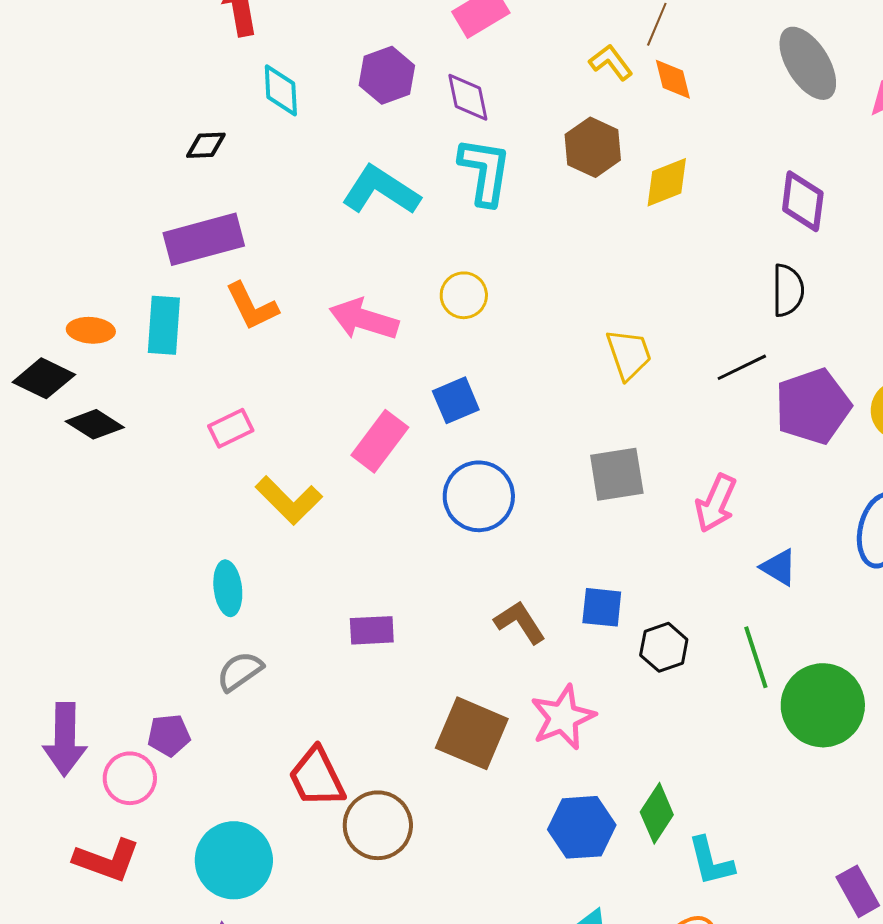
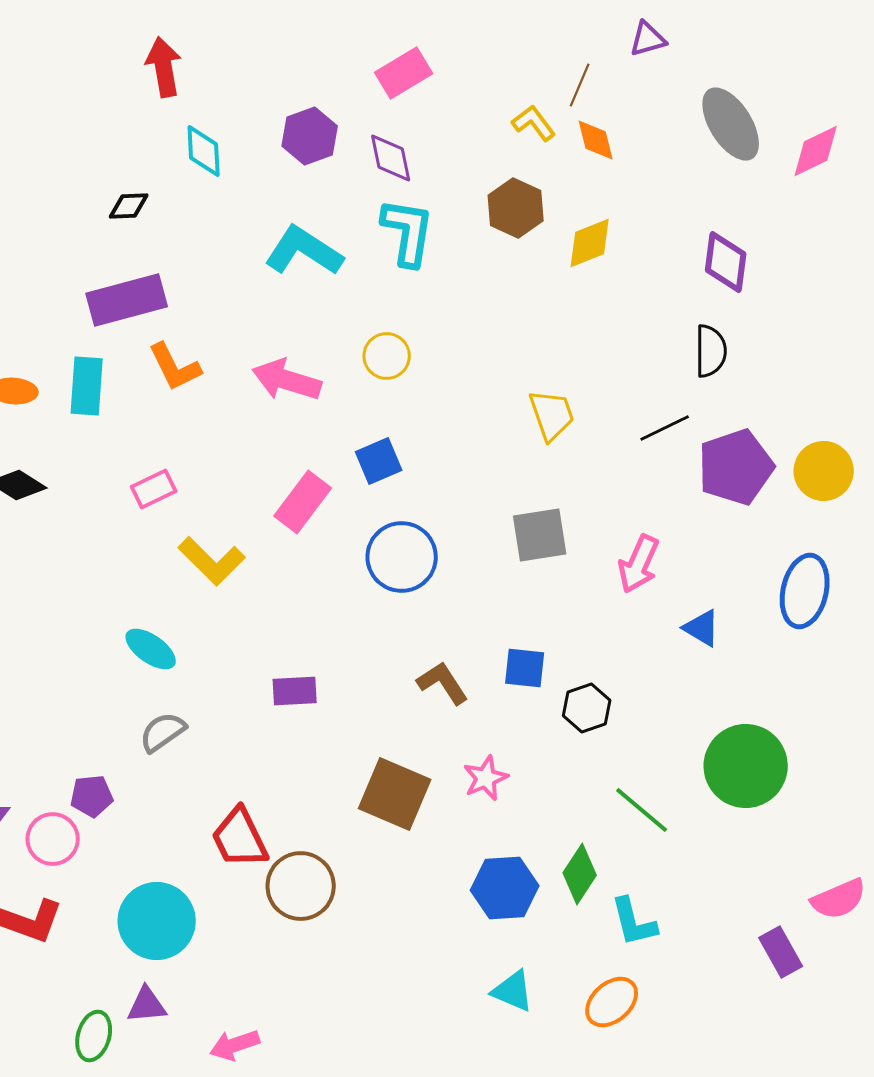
cyan ellipse: (228, 588) -> (151, 649), turned -48
green line: (756, 657) -> (642, 810), moved, turned -32
pink star: (563, 717) -> (486, 778), size x0.7

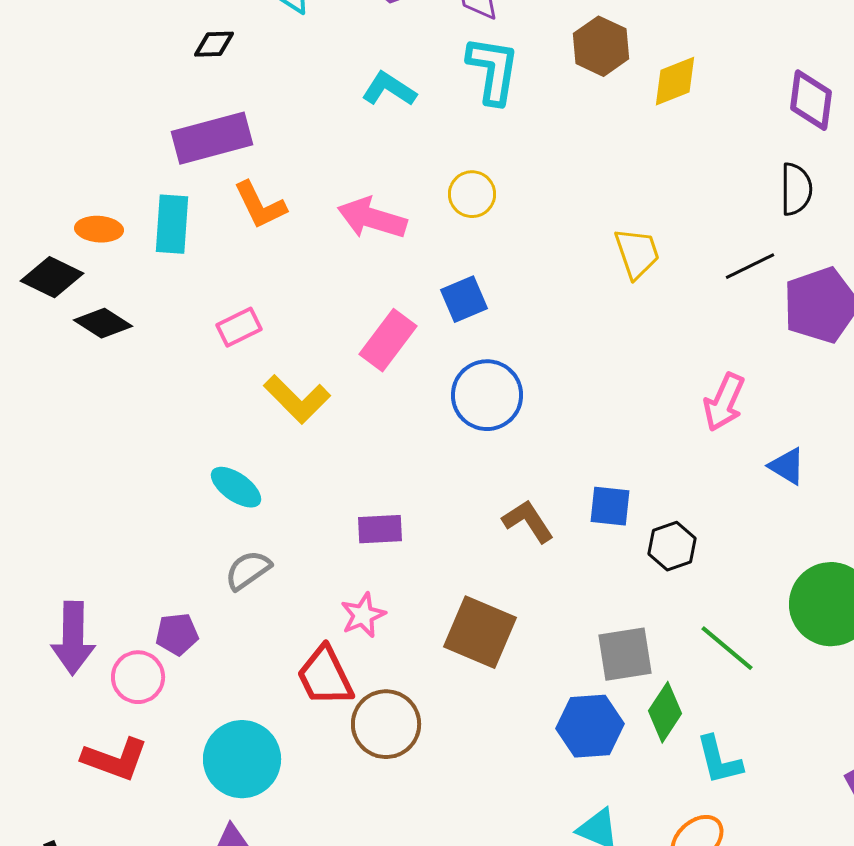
cyan L-shape: (304, 251) -> (389, 89), size x0.7
gray square: (540, 535) -> (625, 654), moved
pink star: (486, 778) -> (363, 615), moved

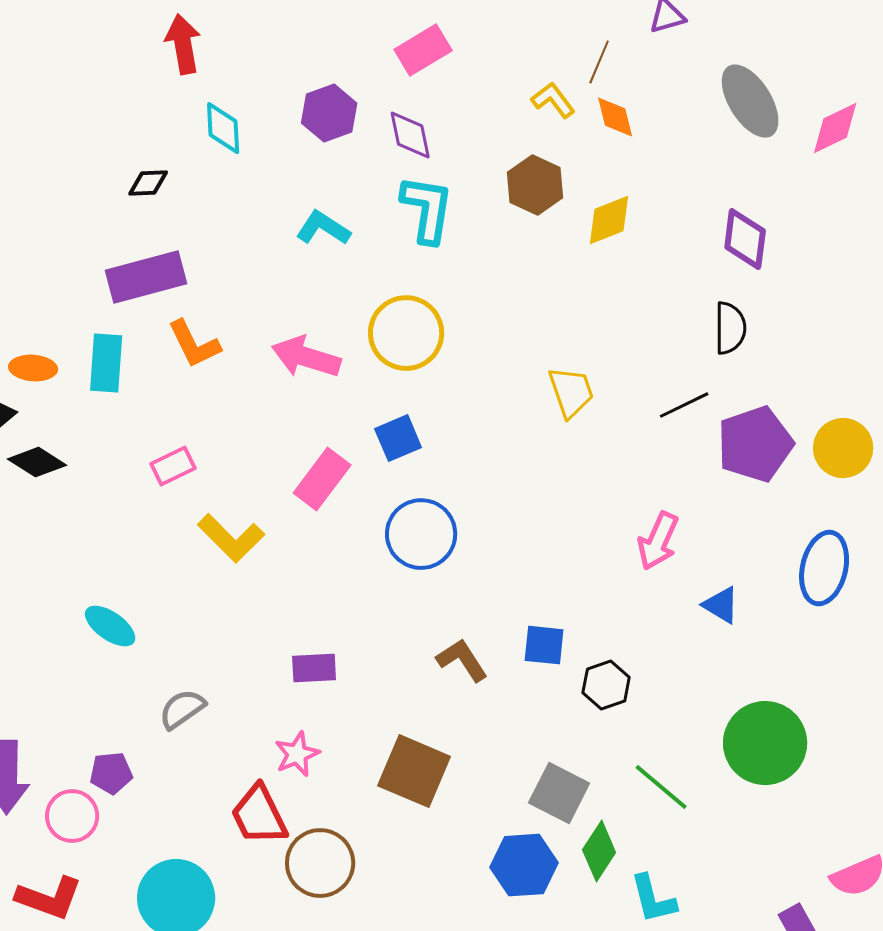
yellow circle: (472, 194) -> (406, 333), size x1.6
cyan ellipse: (236, 487) -> (110, 626), moved
gray square: (625, 654) -> (559, 793), turned 36

